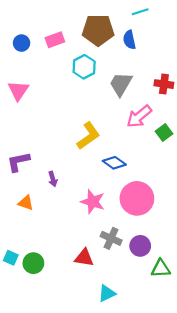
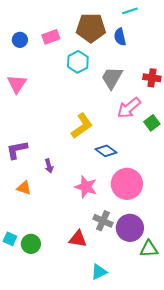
purple circle: (140, 246) -> (130, 228), size x1.4

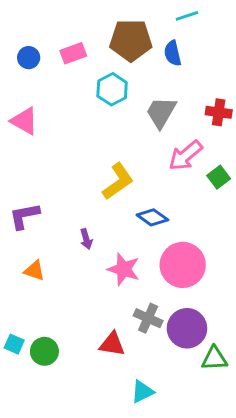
pink triangle: (17, 84) -> (24, 121), turned -35
purple arrow: (49, 166) -> (86, 239), moved

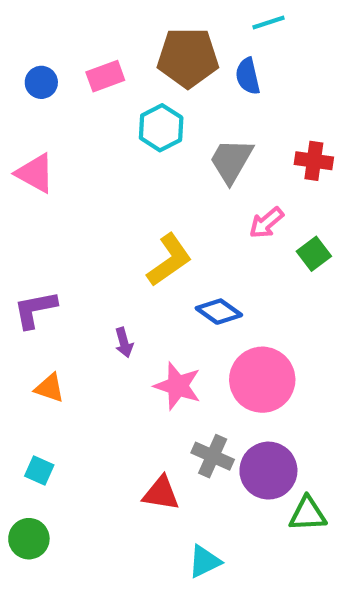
pink arrow: (186, 155) -> (266, 223), size x0.7
cyan square: (14, 344) -> (39, 471), moved
green circle: (44, 351) -> (29, 539), moved

